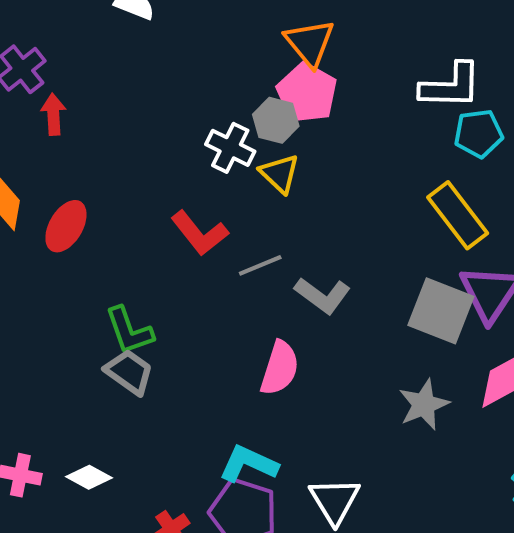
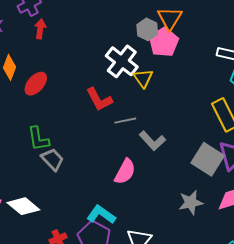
gray hexagon: (276, 120) -> (147, 29), moved
white cross: (230, 148) -> (122, 61), size x1.4
green L-shape: (129, 331) -> (38, 139), moved
white diamond: (89, 477) -> (23, 206), size x1.5

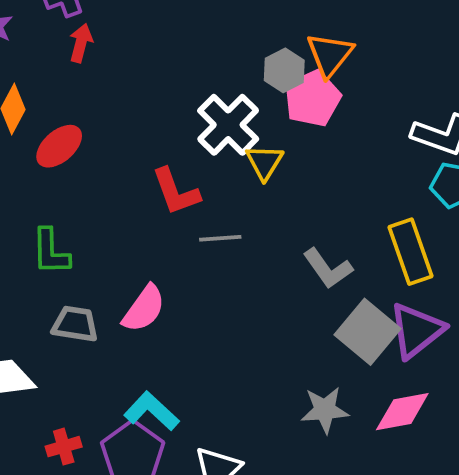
gray L-shape: (152, 141) -> (328, 268), moved
gray trapezoid: (52, 159) -> (75, 324), moved, turned -45
pink semicircle: (125, 172) -> (144, 309), moved

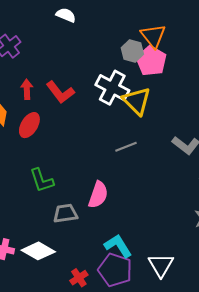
red arrow: (81, 43) -> (27, 89), moved
yellow triangle: (264, 162) -> (137, 101), size x1.4
red L-shape: (176, 192) -> (60, 92), moved
cyan L-shape: (151, 411) -> (118, 246), turned 32

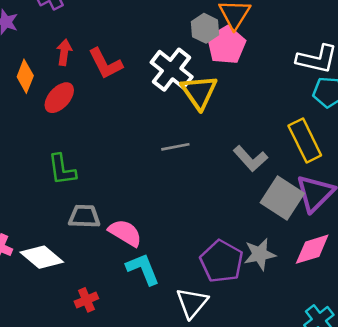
pink semicircle: (98, 195) -> (125, 233), moved, turned -88
purple pentagon: (115, 270) -> (222, 261), moved

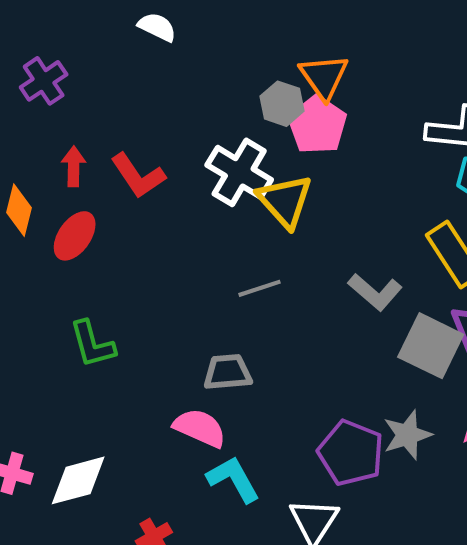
gray trapezoid: (84, 216) -> (228, 372), moved
white diamond: (42, 257) -> (78, 480), turned -48

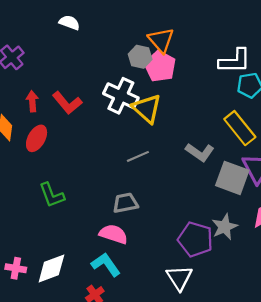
cyan L-shape: (233, 479) -> (106, 265), moved

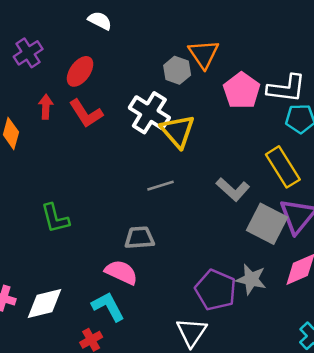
pink pentagon: (160, 66) -> (242, 91), moved
red ellipse: (37, 138) -> (80, 71), moved
gray star: (225, 227) -> (251, 279), turned 30

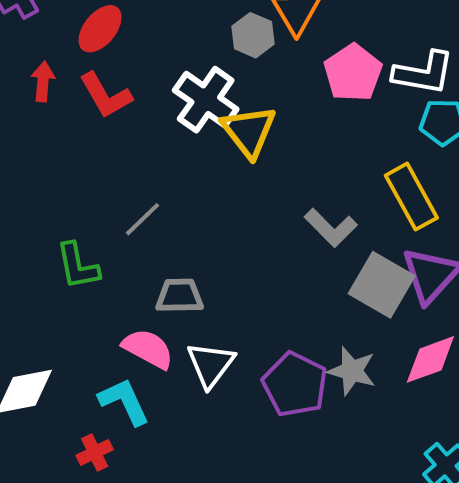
gray line: (160, 186) -> (143, 219), moved, turned -30
green L-shape: (55, 218) -> (78, 266), moved
white triangle: (192, 332) -> (211, 365), moved

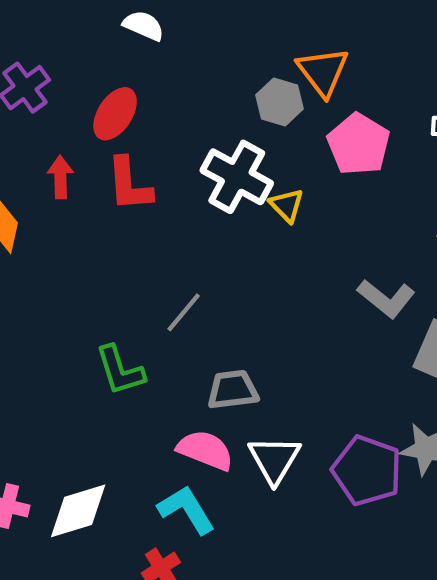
pink pentagon: (353, 73) -> (359, 144), moved
red L-shape: (106, 95) -> (129, 184), turned 32
yellow triangle: (249, 131) -> (287, 205), size x0.6

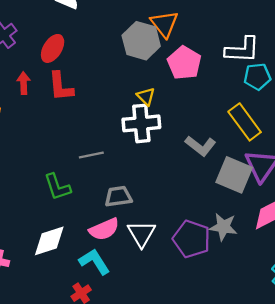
gray hexagon: (279, 102) -> (141, 41), size x1.5
white cross: (237, 177) -> (141, 123), moved, turned -33
gray line: (184, 312) -> (91, 155), turned 40
pink semicircle: (205, 450) -> (104, 229), turned 136
white diamond: (78, 511) -> (49, 241), moved

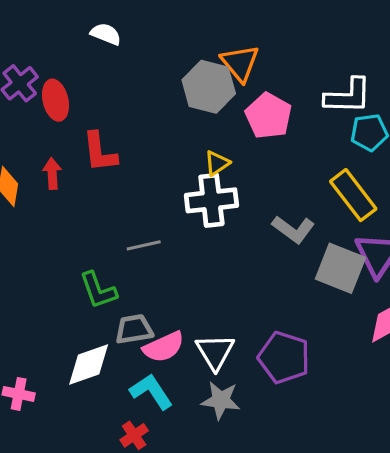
red ellipse: (53, 48) -> (55, 100), moved, turned -44
red arrow: (24, 83) -> (52, 173), moved
yellow triangle: (146, 96) -> (217, 163), turned 42
gray trapezoid: (118, 196) -> (134, 329), moved
gray star: (223, 227) -> (221, 400), moved

